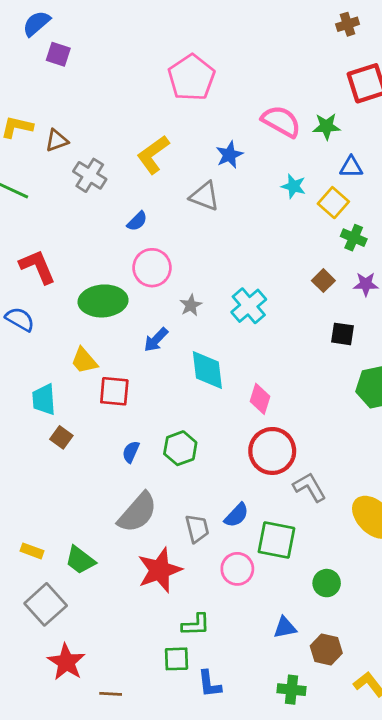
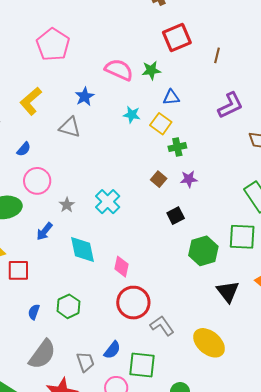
green cross: (354, 238) -> (177, 147), turned -30
black square: (342, 334) -> (176, 216), turned -30

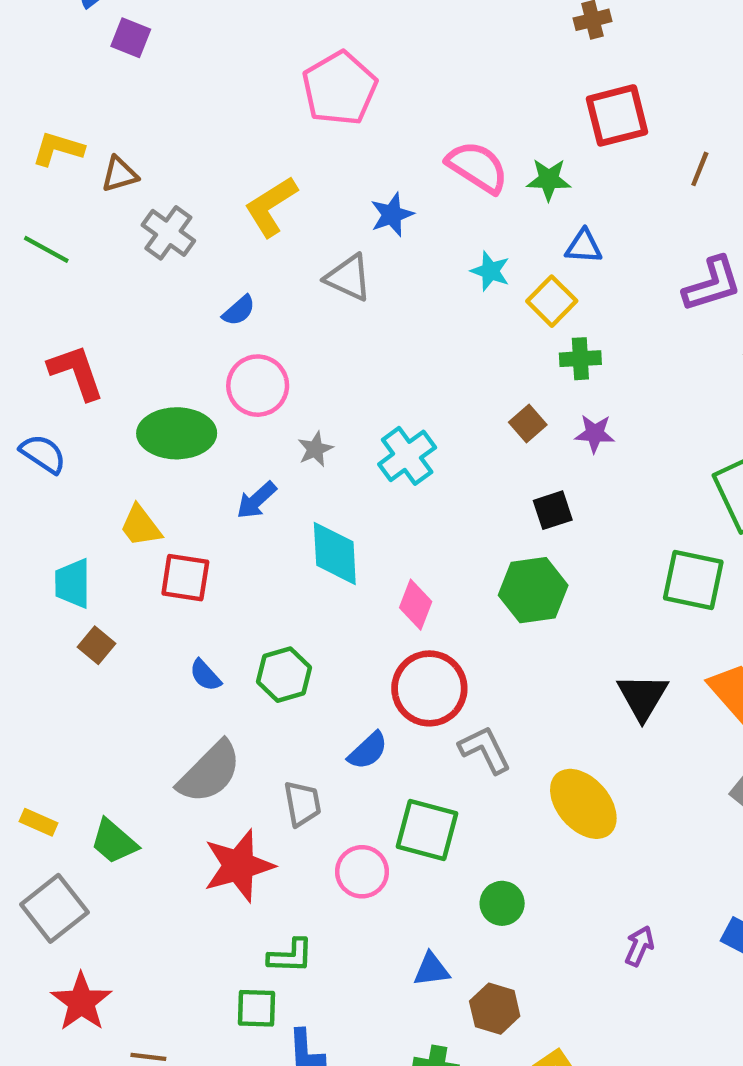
green hexagon: (203, 251) -> (533, 590), moved
blue semicircle: (34, 312) -> (205, 675), turned -70
blue semicircle: (112, 350) -> (368, 751), moved

